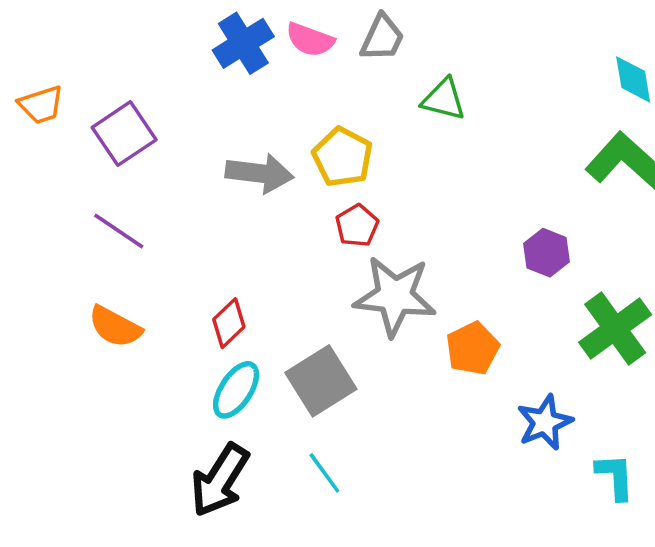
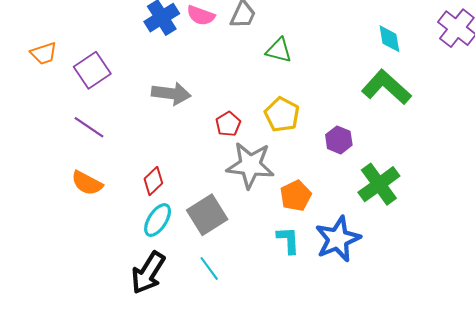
yellow pentagon: (343, 157) -> (282, 115), moved
blue star: (545, 422) -> (338, 239), size x1.4
cyan L-shape: (615, 477) -> (288, 240), moved

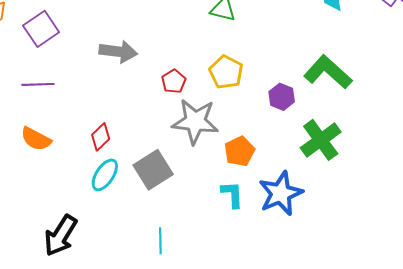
green L-shape: (386, 87) -> (328, 72), moved
purple line: (89, 127) -> (38, 84), turned -36
cyan line: (209, 269) -> (160, 241), moved, turned 35
black arrow: (148, 273) -> (61, 236), moved

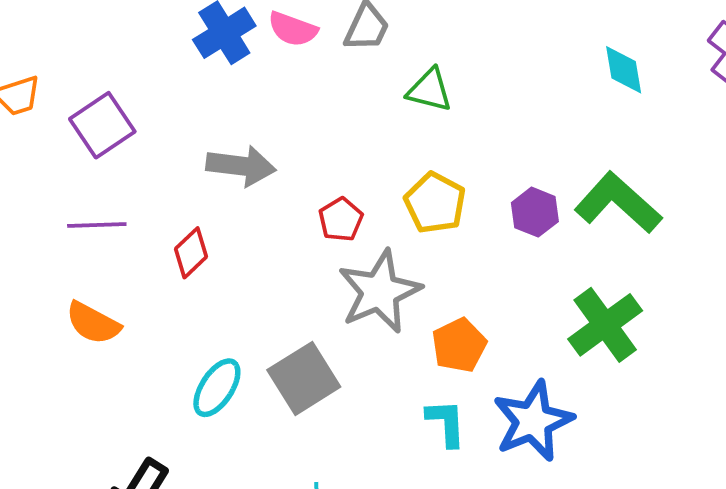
purple hexagon: (282, 97) -> (535, 212), moved
gray star: (195, 121) -> (380, 292), turned -30
red diamond: (101, 137) -> (191, 253), moved

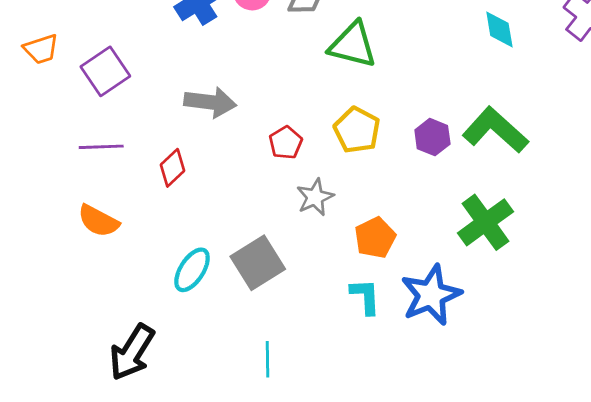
green triangle: (430, 90) -> (353, 45), size x1.4
gray star: (380, 292) -> (315, 197), size x0.6

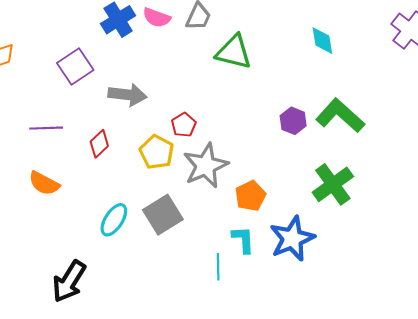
cyan diamond: (499, 29) -> (322, 41), moved
purple square: (105, 71) -> (75, 67), moved
yellow pentagon: (357, 130) -> (157, 152), moved
gray star: (315, 197) -> (206, 166), size x1.6
cyan line: (267, 359) -> (218, 267), moved

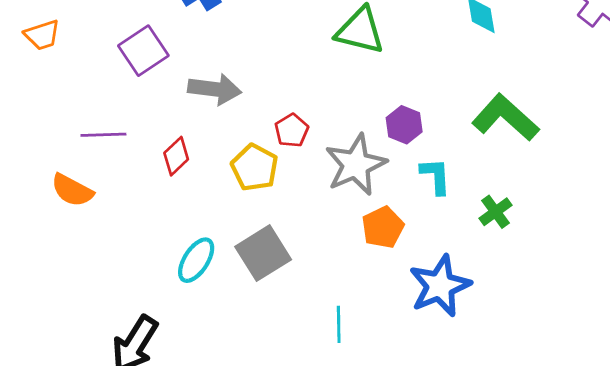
purple hexagon: (293, 121) -> (404, 125), moved
gray star: (206, 166) -> (356, 165), moved
orange semicircle: (44, 183) -> (72, 190), moved
green cross: (333, 184) -> (495, 212), size x0.6
cyan L-shape: (243, 240) -> (436, 176), moved

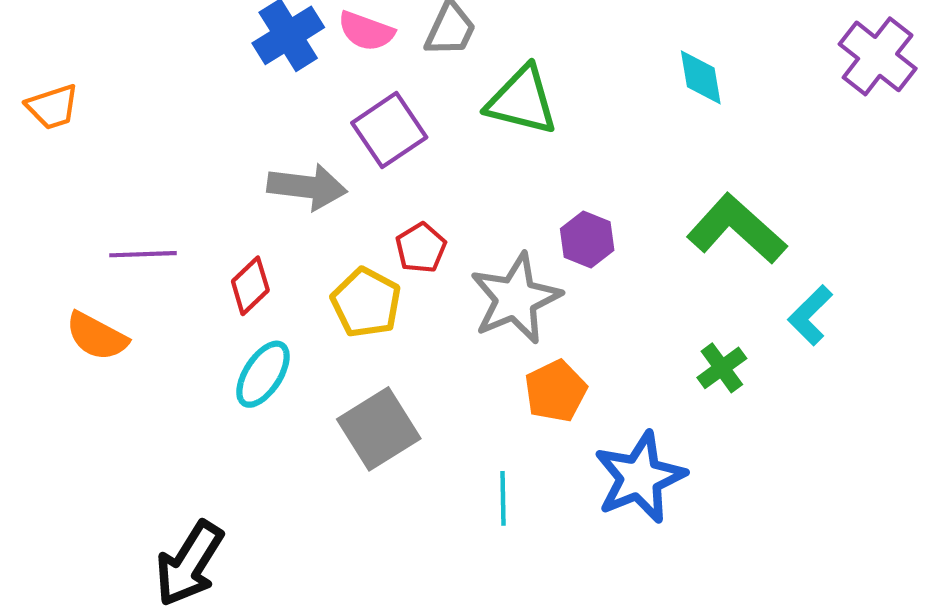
purple square: (143, 51) -> (389, 130), moved
cyan L-shape: (436, 176) -> (810, 315), moved, turned -132
cyan ellipse: (196, 260) -> (263, 374), moved
cyan line: (339, 324) -> (503, 498), moved

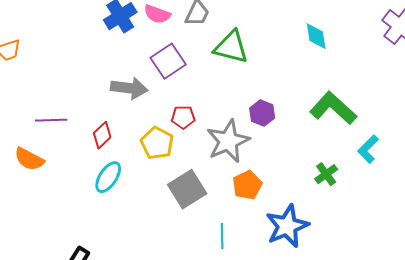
red pentagon: (421, 248) -> (183, 117), turned 30
gray square: (379, 429) -> (187, 189), moved

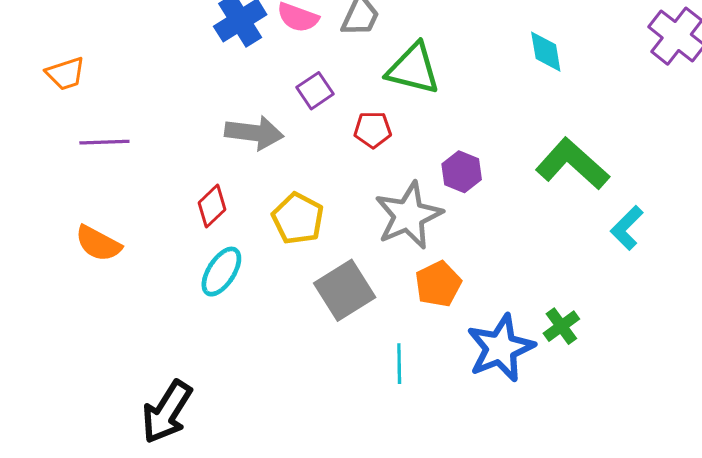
purple square: (168, 61) -> (315, 91), size x0.7
red pentagon: (183, 117) -> (373, 130), moved
purple line: (51, 120) -> (104, 142), moved
green cross: (326, 174) -> (561, 326), moved

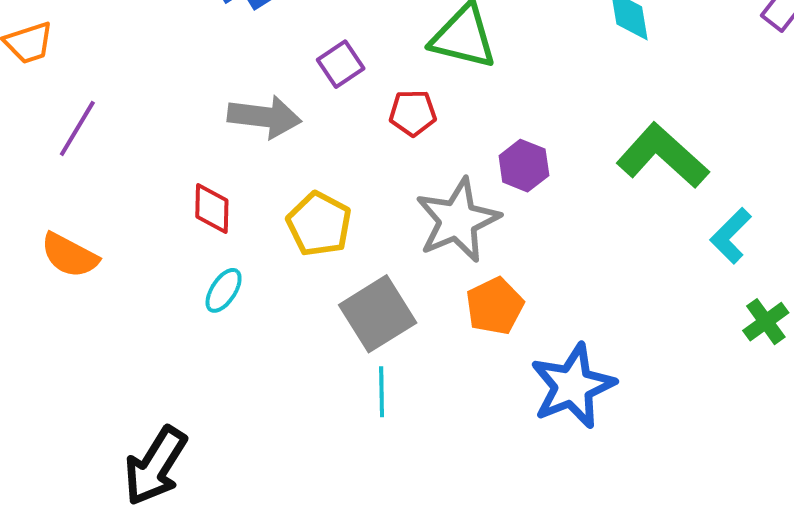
purple line: (104, 142) -> (77, 128), turned -57
red diamond: (212, 206) -> (212, 208), turned -45
cyan ellipse: (221, 272) -> (224, 290), size x0.7
green cross: (561, 326) -> (766, 322), moved
cyan line: (399, 364) -> (382, 392), moved

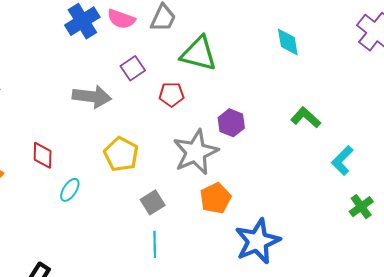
green L-shape: (662, 156) -> (306, 118), size x0.6
red diamond: (212, 208) -> (43, 155), moved
gray square: (378, 314) -> (153, 202), size x0.6

